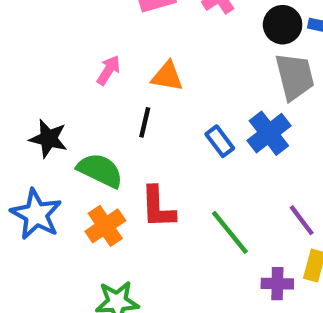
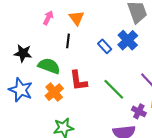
orange triangle: (167, 76) -> (77, 18), turned 49
purple cross: (277, 284) -> (139, 111), turned 32

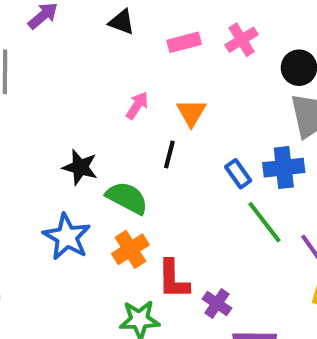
blue cross: (128, 40) -> (284, 168), turned 30
red L-shape: (78, 81) -> (173, 279), moved
green line: (114, 89) -> (264, 222), moved
purple cross: (139, 111) -> (217, 303), moved

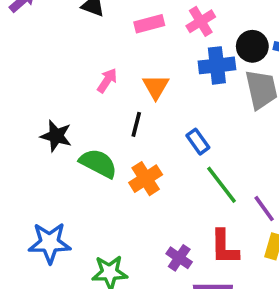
blue cross: (284, 168) -> (217, 65), moved
blue star: (67, 237) -> (50, 243), moved, turned -30
orange cross: (130, 249) -> (146, 179), moved
red L-shape: (173, 279) -> (224, 247), moved

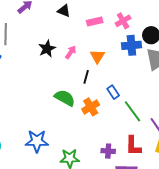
black star: (56, 136) -> (47, 49), moved, turned 30
blue rectangle: (198, 142) -> (113, 92), moved
purple cross: (179, 258) -> (108, 151), turned -32

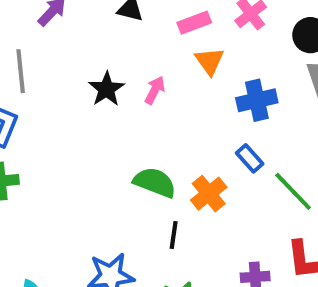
blue cross: (131, 45) -> (257, 100), moved
orange triangle: (97, 56) -> (209, 61), moved
black line: (86, 77) -> (174, 235), moved

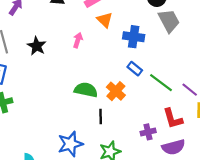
black star: (107, 89) -> (37, 46), moved
blue cross: (257, 100) -> (134, 37), turned 30

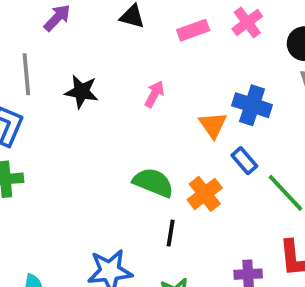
orange triangle: (105, 20) -> (213, 125), moved
black star: (37, 46) -> (81, 92), turned -30

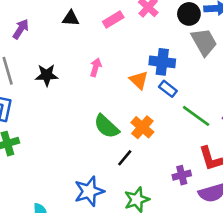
blue rectangle: (244, 161) -> (168, 89), moved
green semicircle: (153, 182) -> (106, 126), turned -148
black line: (171, 233) -> (125, 158), turned 42

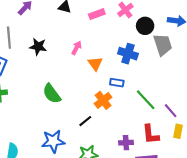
black circle: (189, 14) -> (145, 26), moved
orange triangle: (139, 80) -> (95, 64), moved
blue rectangle: (168, 89) -> (117, 83), moved, turned -40
green semicircle: (106, 126) -> (52, 94), moved

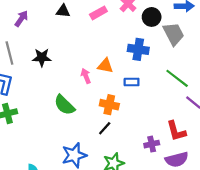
pink arrow: (76, 48) -> (86, 76), moved, turned -40
orange triangle: (95, 64) -> (105, 66), turned -35
orange cross: (103, 100) -> (109, 105), moved, turned -30
green line: (146, 100) -> (177, 78), moved

